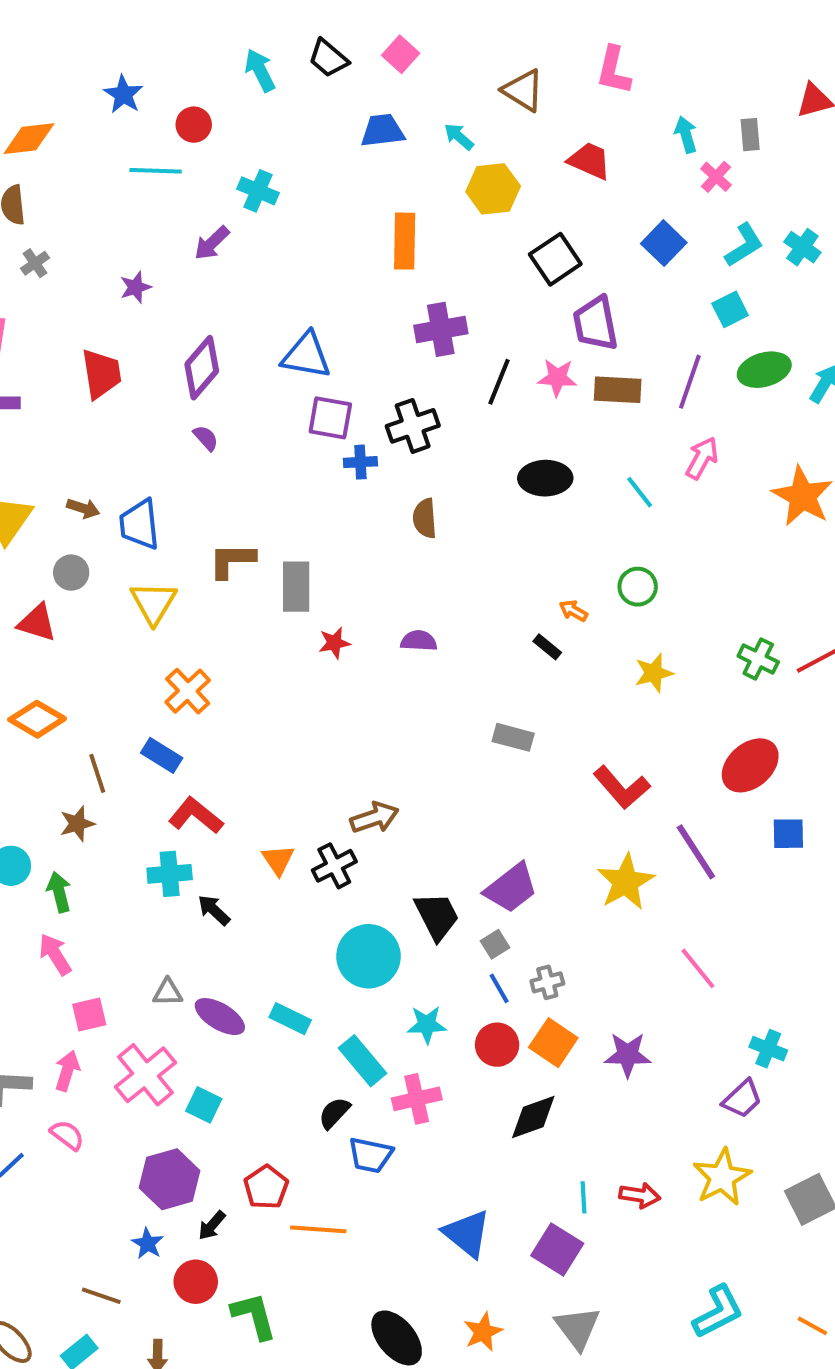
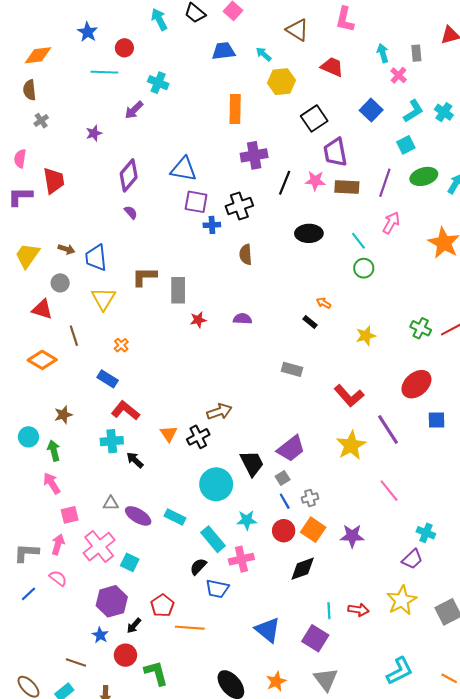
red trapezoid: (101, 374) -> (54, 181), moved
green circle: (638, 587) -> (364, 268), moved
orange cross: (188, 691) -> (121, 345), size x0.6
brown line: (97, 773) -> (74, 336), moved

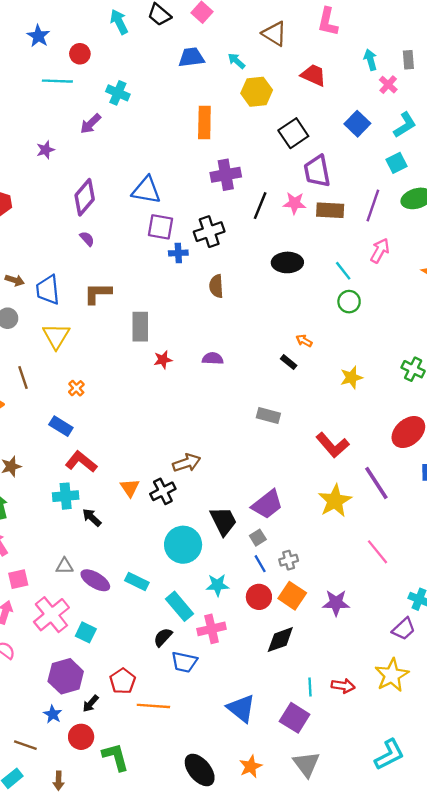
brown L-shape: (144, 277) -> (98, 293), moved

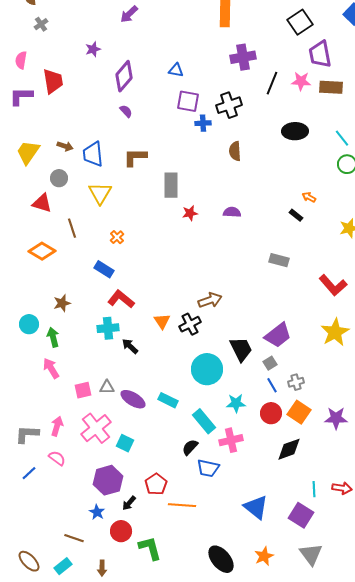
purple star: (46, 150) -> (93, 49), moved
blue triangle: (146, 190) -> (176, 70), size x0.6
pink square: (18, 579) -> (83, 390), moved

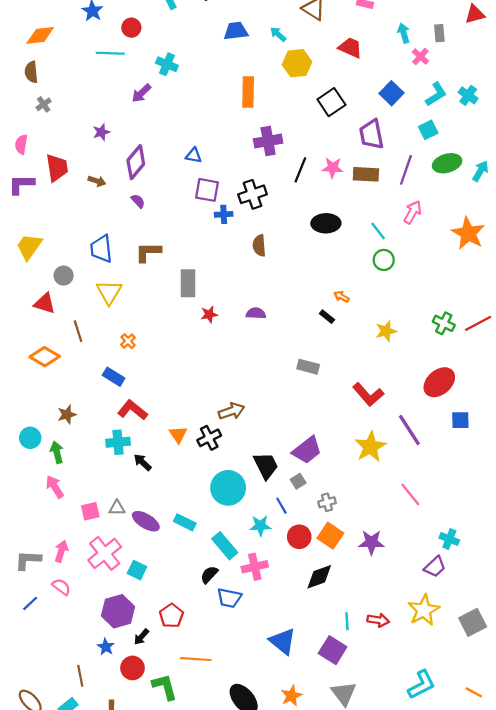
purple trapezoid: (320, 54) -> (371, 134), moved
brown arrow: (65, 146) -> (97, 181), moved
blue line: (272, 385) -> (281, 506), moved
orange line: (182, 505) -> (196, 659), moved
brown line: (74, 538) -> (80, 676), turned 60

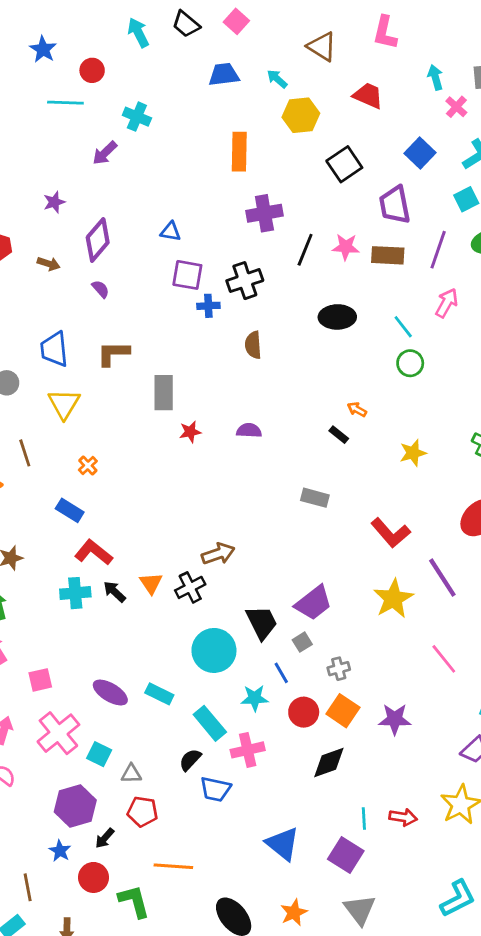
black arrow: (142, 462) -> (115, 592), moved
gray triangle: (117, 508) -> (131, 774), moved
red pentagon: (171, 616) -> (143, 812), turned -30

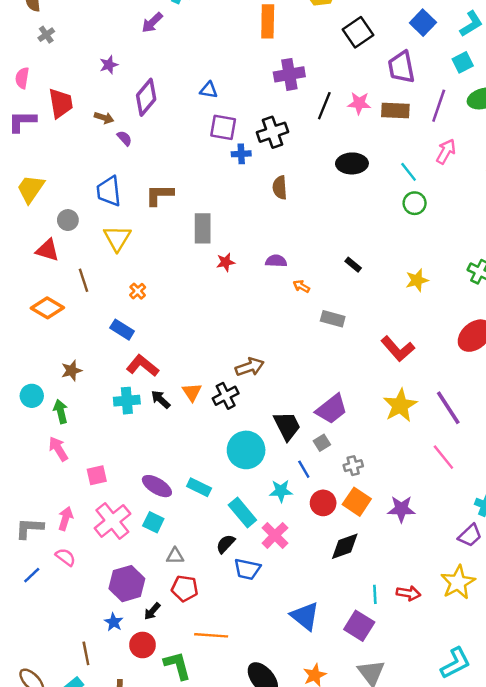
purple semicircle: (100, 289) -> (124, 138), moved
orange arrow: (357, 409) -> (301, 286), moved
purple line: (442, 578) -> (448, 408), moved
pink cross: (248, 750) -> (275, 535), turned -32
cyan square: (99, 754) -> (153, 522), moved

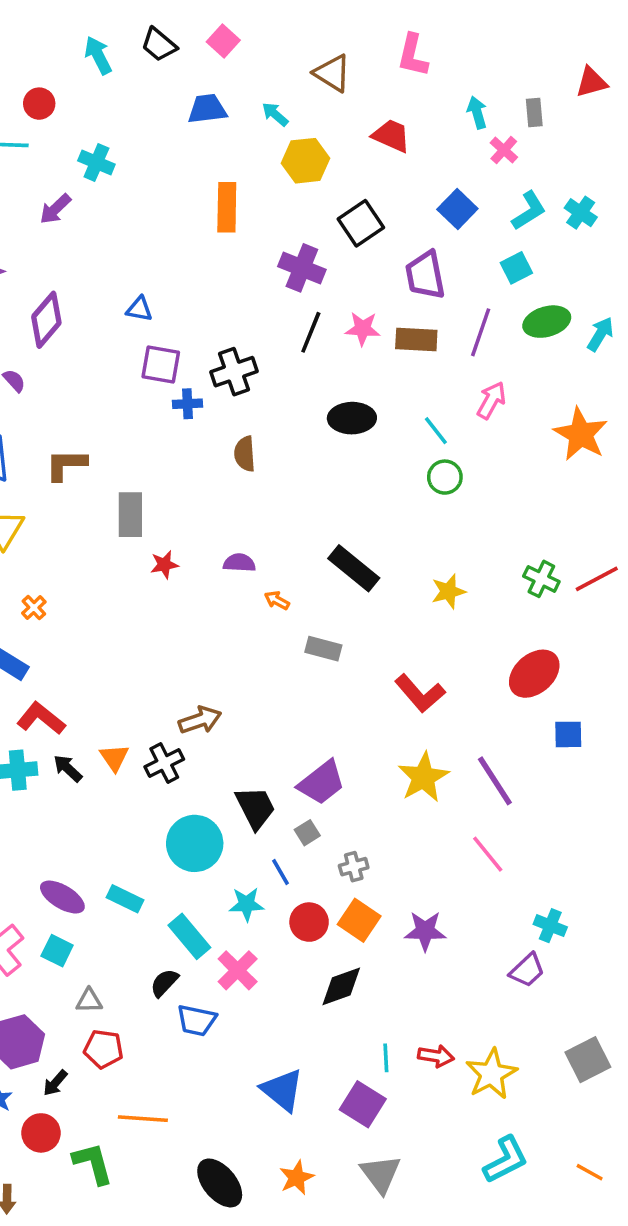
purple cross: (289, 74) -> (302, 268), moved, turned 32
black rectangle: (353, 265) -> (354, 568), size x2.0
yellow star: (458, 582) -> (491, 1074), moved

